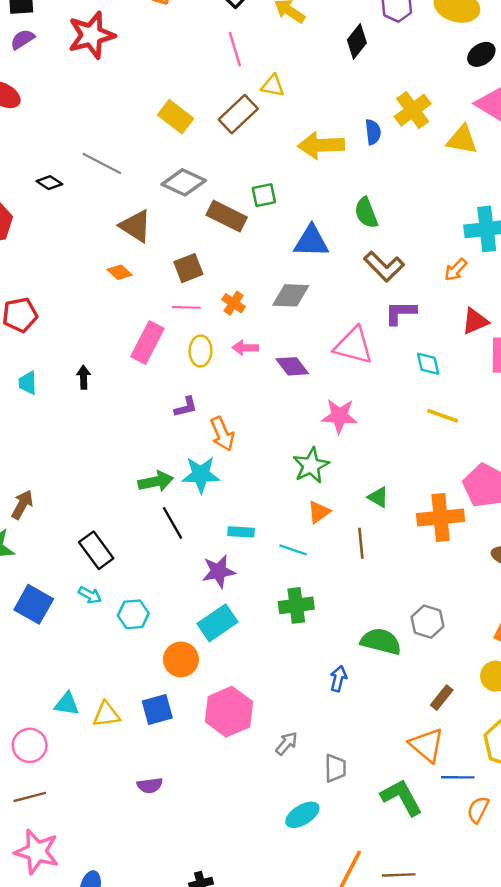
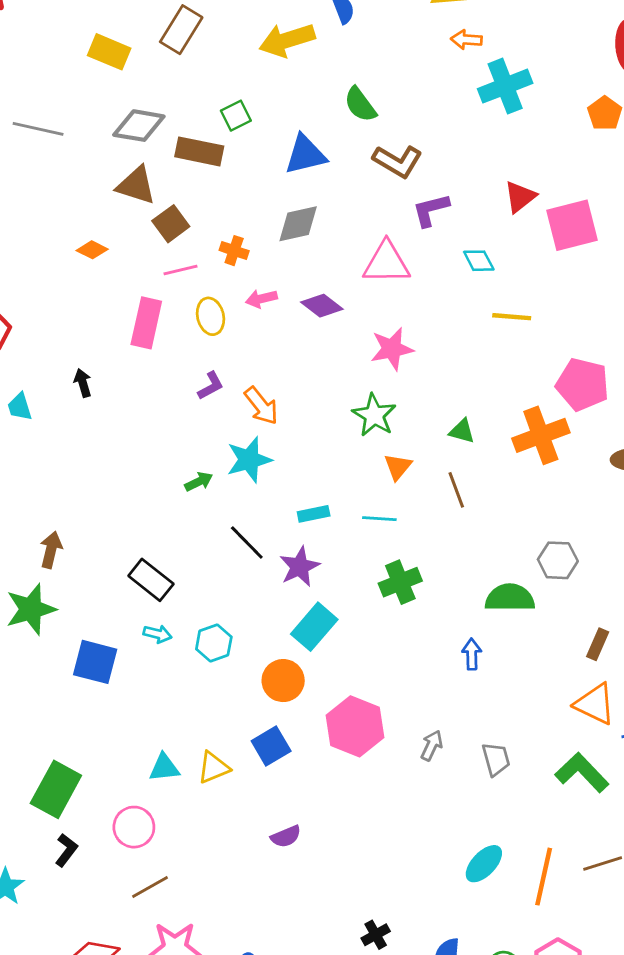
brown triangle: (136, 226) -> (136, 185), moved
orange arrow: (456, 270) -> (466, 40), moved, turned 65
green arrow: (156, 481) -> (199, 482), size x0.7
black line: (173, 523) -> (247, 543), moved
cyan ellipse: (302, 815) -> (484, 864), moved

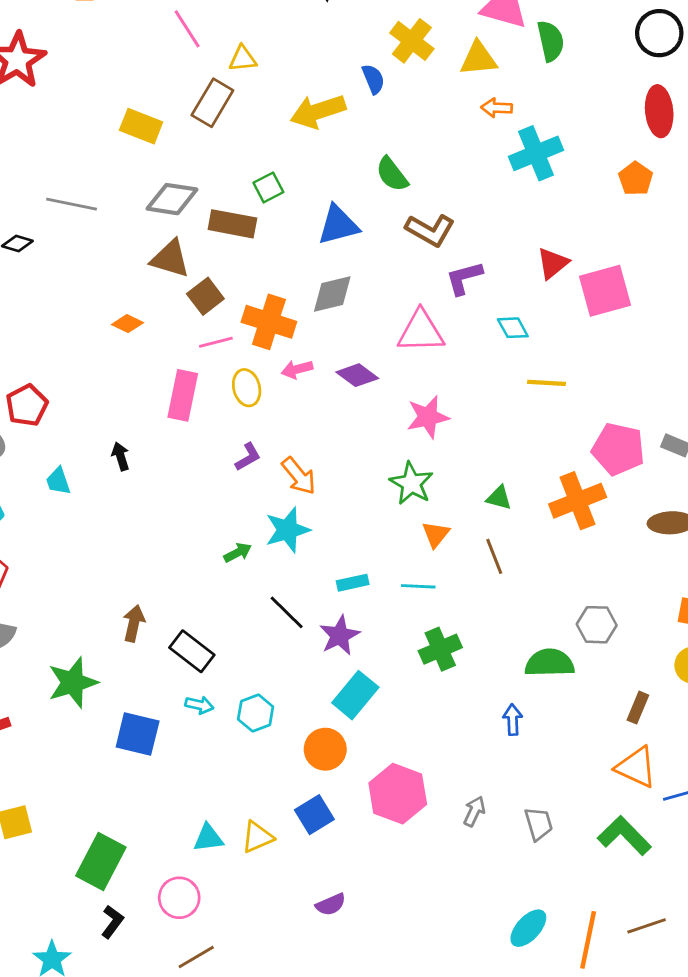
orange cross: (234, 251) -> (269, 322), size x1.8
brown arrow: (51, 550) -> (134, 623), moved

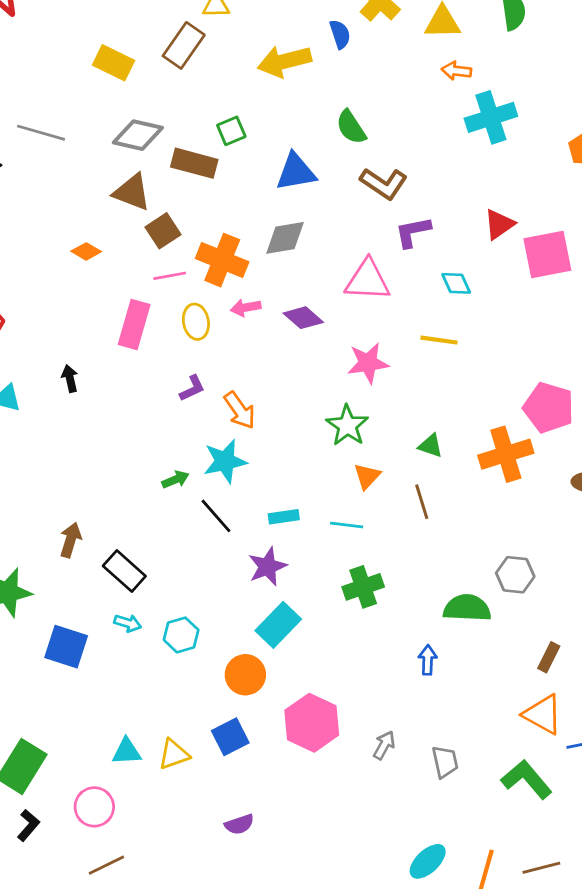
yellow line: (547, 383) -> (439, 340), moved
black line: (287, 612) -> (216, 516), moved

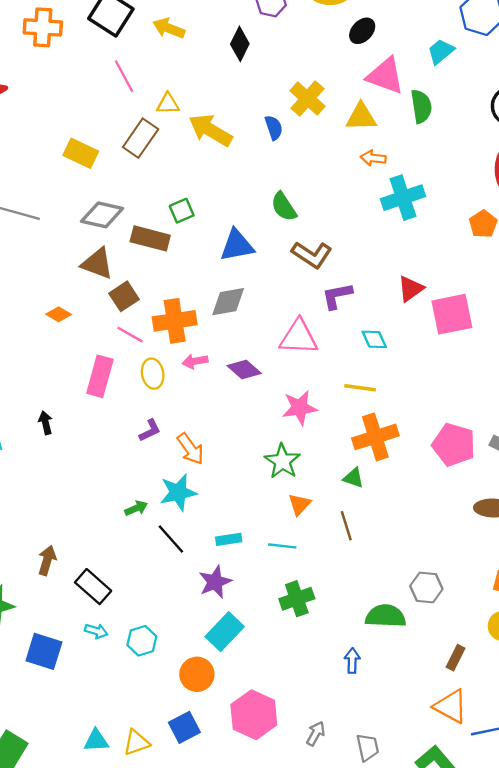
yellow arrow: (284, 61) -> (210, 130), moved, turned 45
orange cross: (222, 260) -> (175, 321), turned -30
pink line: (170, 276) -> (130, 335), turned 40
orange cross: (506, 454) -> (375, 437), moved

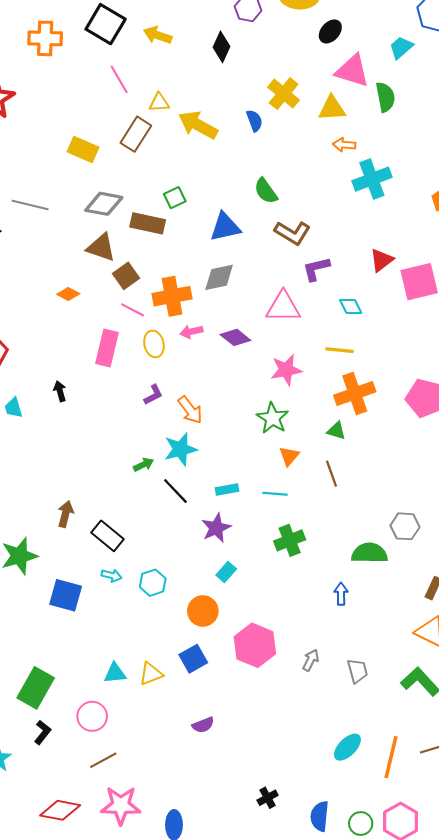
cyan rectangle: (225, 632) -> (226, 572), size x0.6

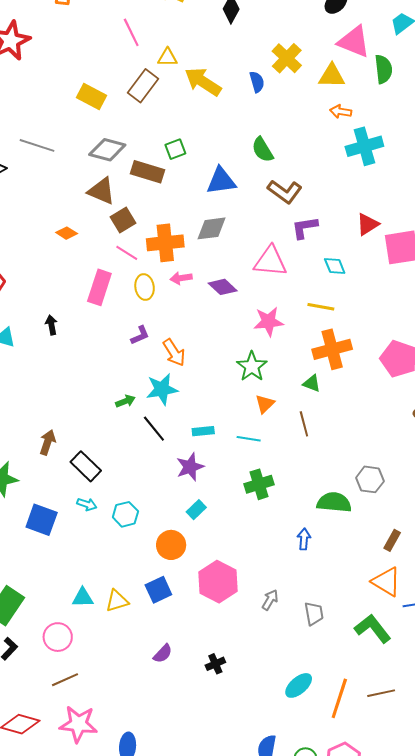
purple semicircle: (203, 725) -> (163, 654), turned -30
black cross: (268, 798) -> (215, 664), moved

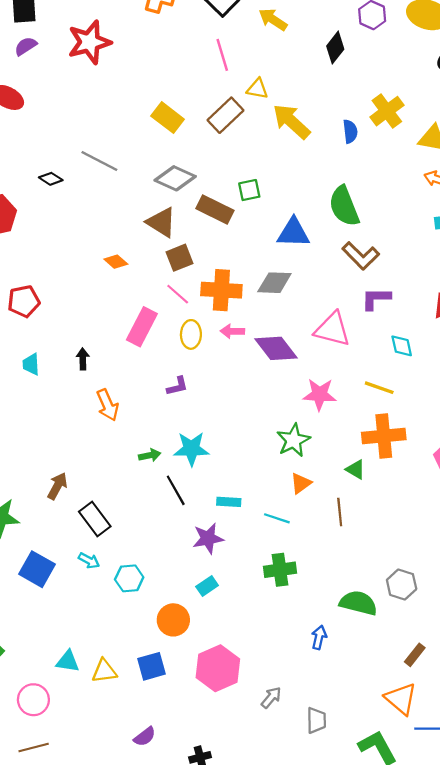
green semicircle: (263, 150) -> (344, 206), size x1.4
purple diamond: (223, 287) -> (276, 348), size x1.4
orange arrow: (174, 353) -> (108, 405), moved

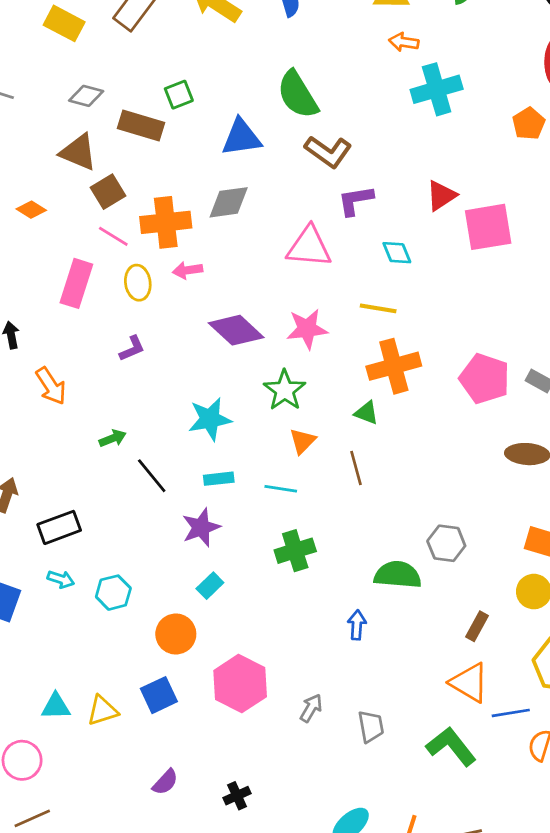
gray diamond: (175, 178) -> (86, 96), size x0.7
purple diamond: (276, 348) -> (236, 330), moved
cyan star: (191, 449) -> (210, 419), moved
black rectangle: (95, 519) -> (59, 527), turned -64

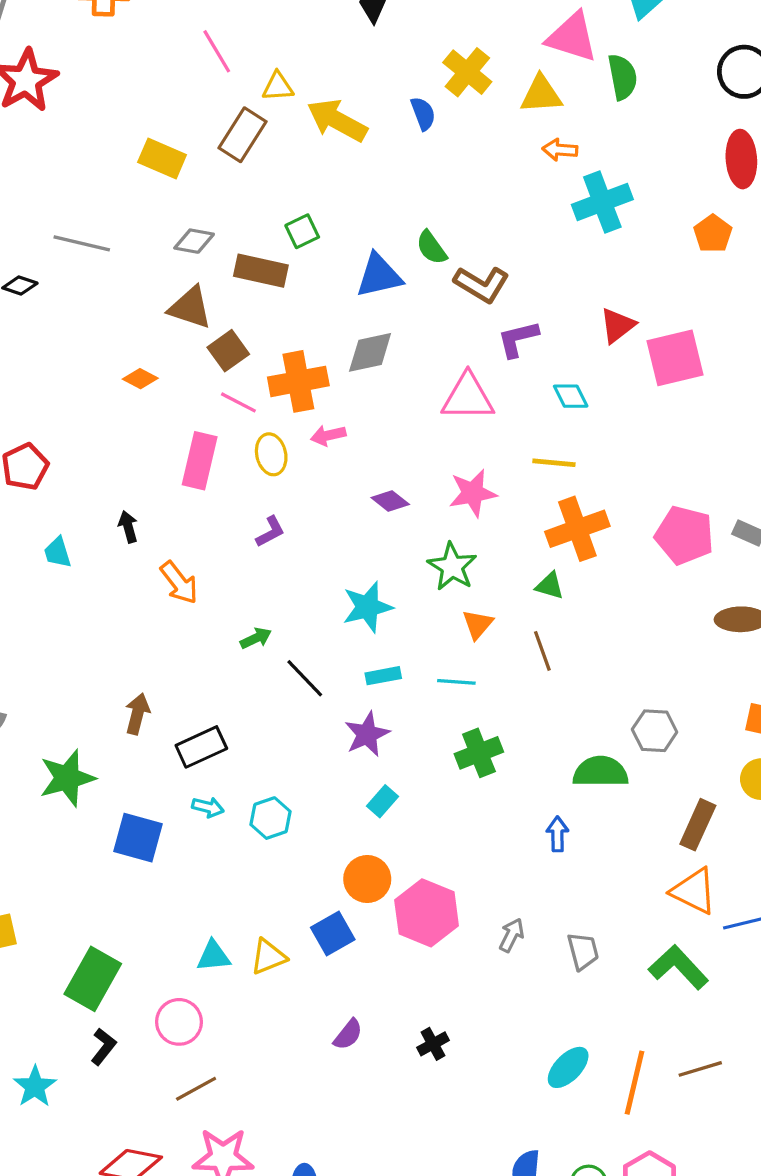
green semicircle: (298, 95) -> (432, 248), moved, size x0.6
purple diamond: (236, 330) -> (390, 501), size x0.6
brown rectangle: (477, 626) -> (698, 825), size x1.4
orange circle: (176, 634) -> (367, 879), moved

